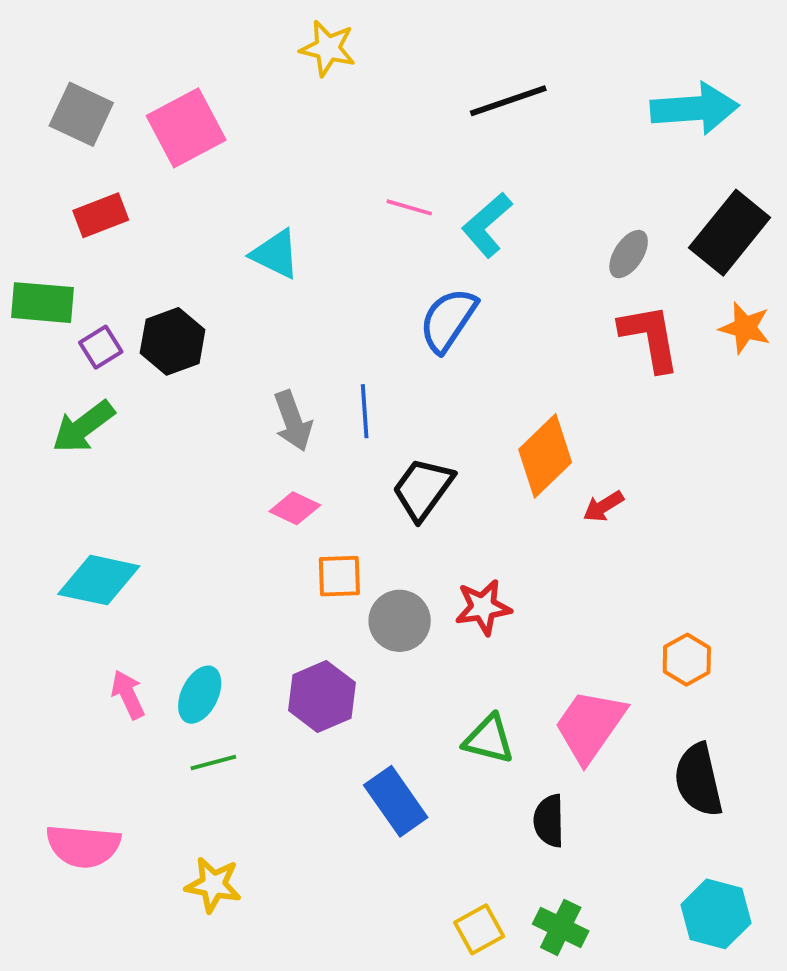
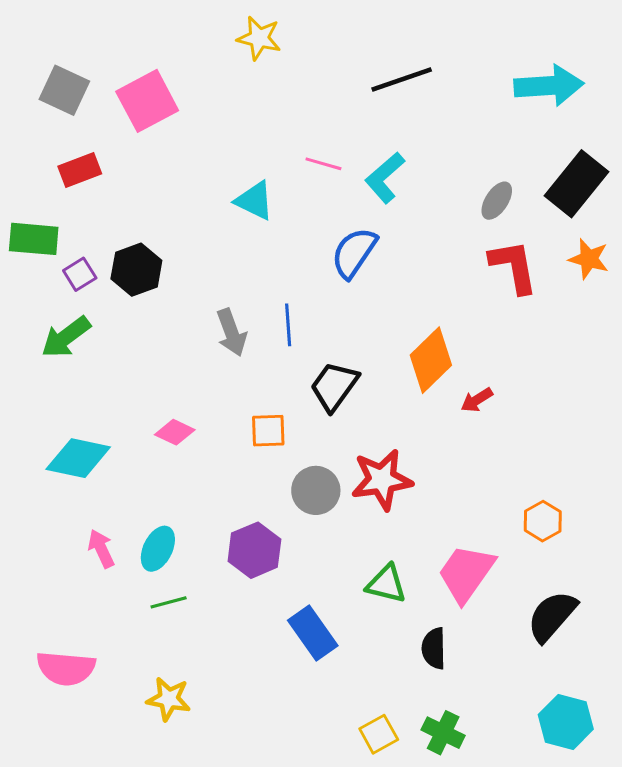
cyan triangle: (275, 254) -> (254, 201), moved
pink diamond: (295, 508) -> (175, 432), moved
orange square: (339, 576) -> (268, 431), moved
red star: (483, 607) -> (382, 480), size x1.4
black semicircle: (698, 780) -> (552, 616), turned 54

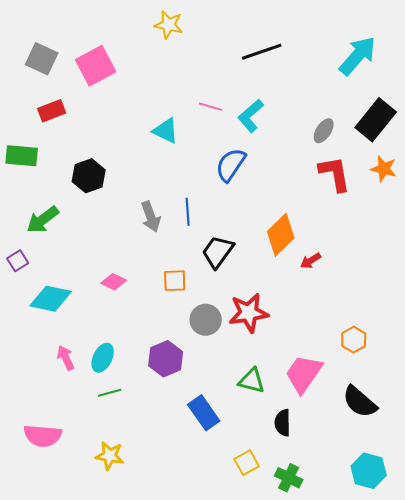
cyan arrow: (549, 86) -> (358, 56), turned -45
purple square: (80, 274) -> (18, 261), moved
black semicircle: (552, 616) -> (360, 402), turned -90
yellow square: (379, 734) -> (247, 463), moved

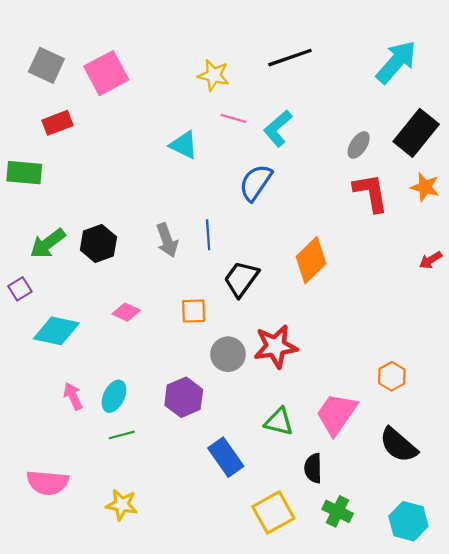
yellow star: (169, 25) -> (214, 75), moved
black hexagon: (89, 176) -> (98, 243), moved
red arrow: (311, 261) -> (431, 260), moved
yellow square: (247, 463) -> (273, 512), size x1.5
green cross: (289, 478) -> (338, 511), moved

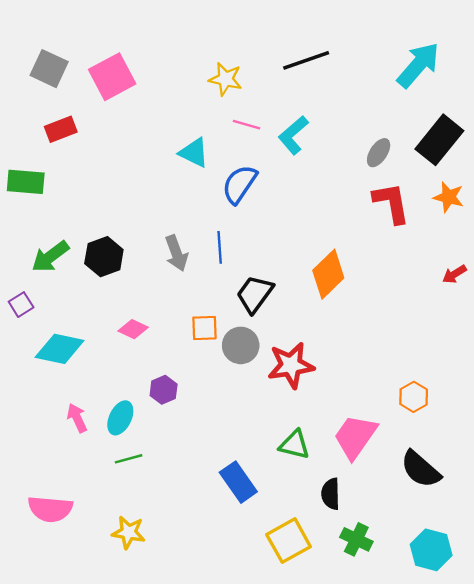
blue semicircle: (256, 183) -> (240, 184), moved
gray circle: (228, 354) -> (241, 345), moved
purple hexagon: (184, 397) -> (164, 390), moved, size x0.7

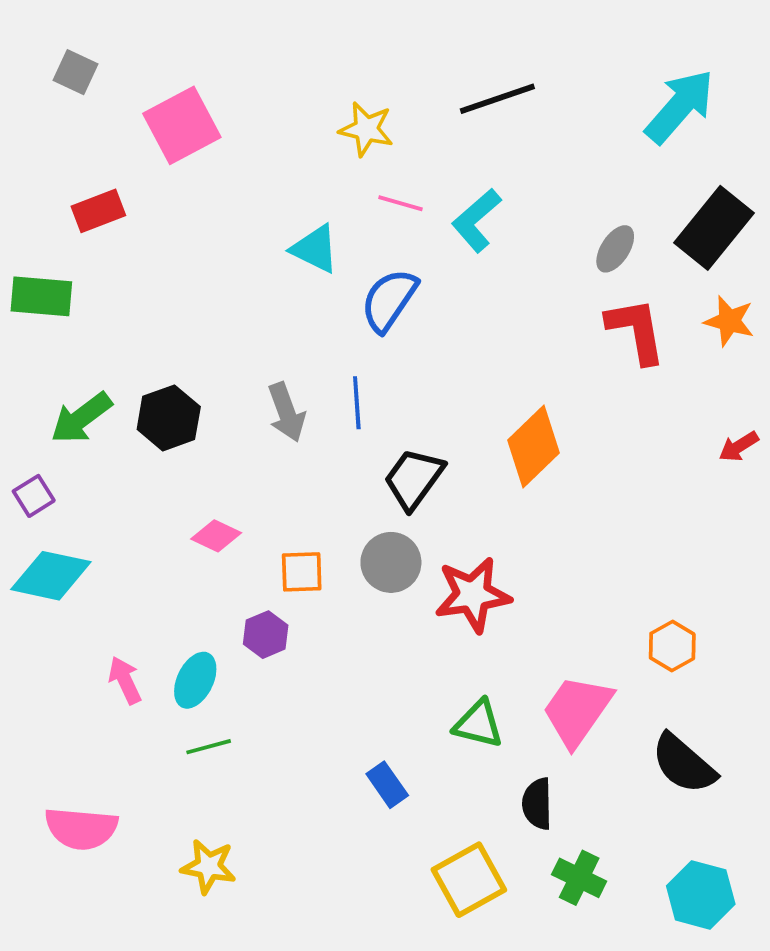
gray square: (49, 69) -> (76, 72), moved, size x0.7
orange square: (204, 328) -> (302, 572), moved
cyan diamond: (60, 349) -> (51, 576), moved
blue rectangle: (238, 482) -> (387, 785), size x0.7

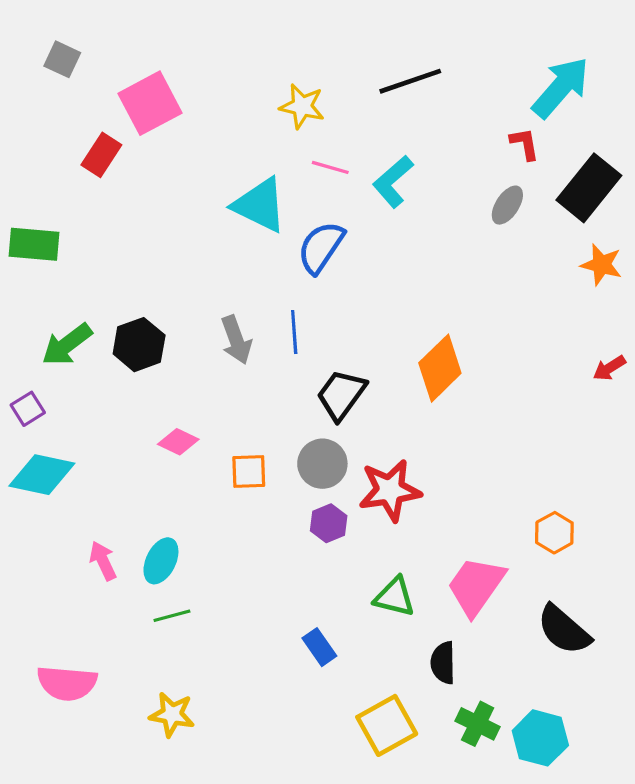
red rectangle: (98, 211) -> (101, 155), moved, turned -36
cyan triangle: (315, 249) -> (260, 205), size x1.4
red L-shape: (636, 331) -> (525, 144), moved, size x0.6
purple hexagon: (266, 635) -> (329, 523), moved
cyan hexagon: (701, 895) -> (540, 738), moved

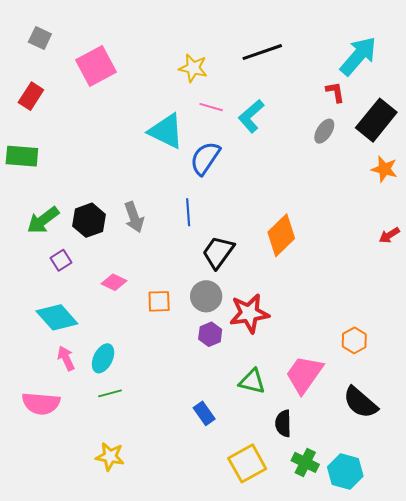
red rectangle: (101, 155) -> (31, 96), moved
gray arrow: (236, 340) -> (134, 217), moved
purple square: (28, 409) -> (61, 260), moved
cyan diamond: (42, 475) -> (57, 317), moved, turned 36
pink semicircle: (67, 683) -> (41, 403), moved

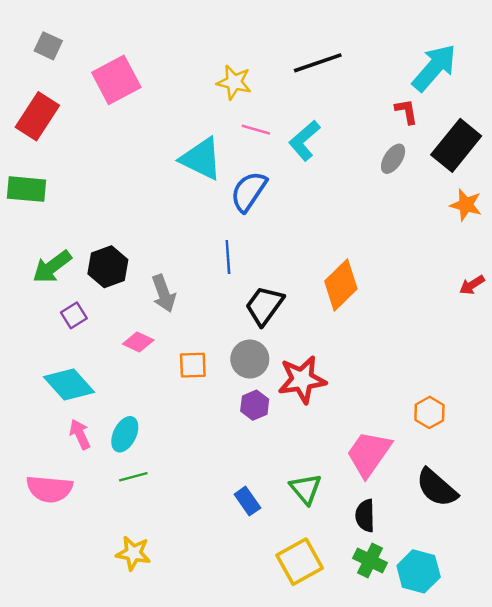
red rectangle: (31, 96) -> (37, 116), size x1.4
gray arrow: (134, 217) -> (164, 293), moved
green triangle: (252, 381) -> (306, 489), moved, turned 36
black semicircle: (283, 423) -> (365, 516), moved

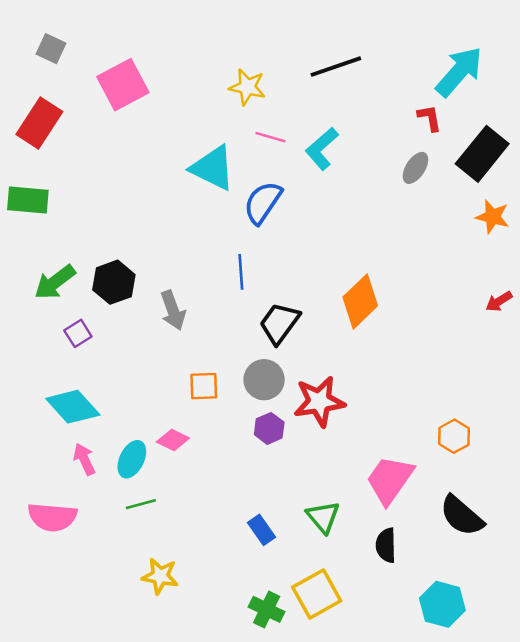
pink diamond: (138, 342) -> (173, 440), moved
yellow star: (133, 553) -> (160, 576), moved
green cross: (370, 560) -> (267, 609), moved

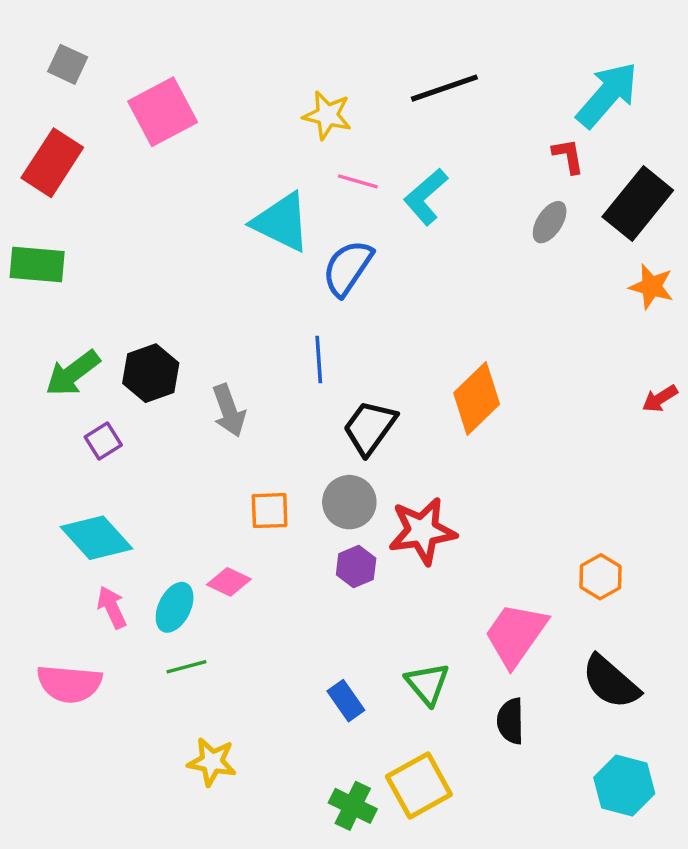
cyan hexagon: (442, 604) -> (624, 786), moved

